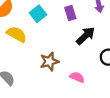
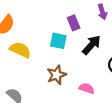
cyan square: (38, 14) -> (58, 41), moved, turned -35

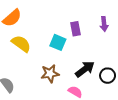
black arrow: (91, 45) -> (85, 69), moved

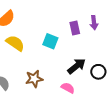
purple rectangle: (75, 29) -> (75, 28), moved
brown star: (50, 74) -> (34, 79), moved

